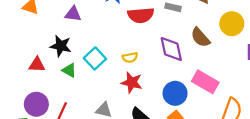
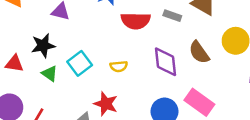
black star: (61, 46) -> (43, 46), turned -30
red star: (132, 82) -> (106, 104), moved

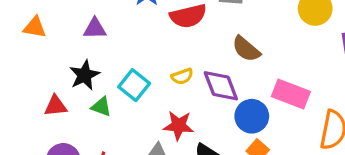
brown semicircle: (199, 52) -> (246, 49), moved
purple diamond: (165, 62) -> (221, 86), moved

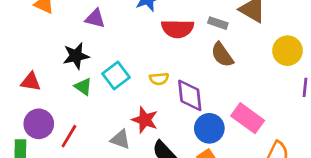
brown semicircle: (246, 49) -> (222, 55), moved
red triangle: (56, 106) -> (31, 82), moved

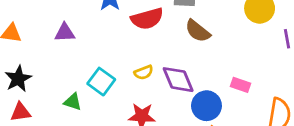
black star: (76, 56) -> (18, 79), moved
pink rectangle: (248, 118) -> (241, 85), size x0.6

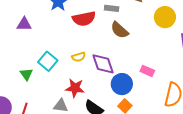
green triangle: (73, 102) -> (26, 74), turned 32

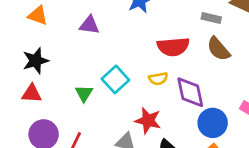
red semicircle: (84, 19) -> (173, 47), moved

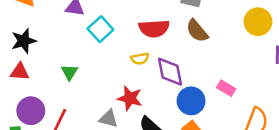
cyan square: (115, 79) -> (100, 29), moved

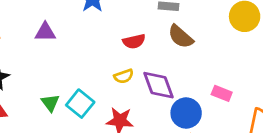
red semicircle: (154, 28) -> (134, 41), size x0.7
cyan square: (100, 29) -> (80, 104), moved

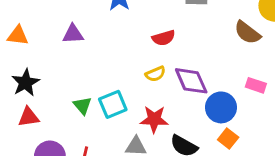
brown semicircle: (181, 37) -> (247, 33), moved
cyan square: (80, 104) -> (113, 104), turned 32

